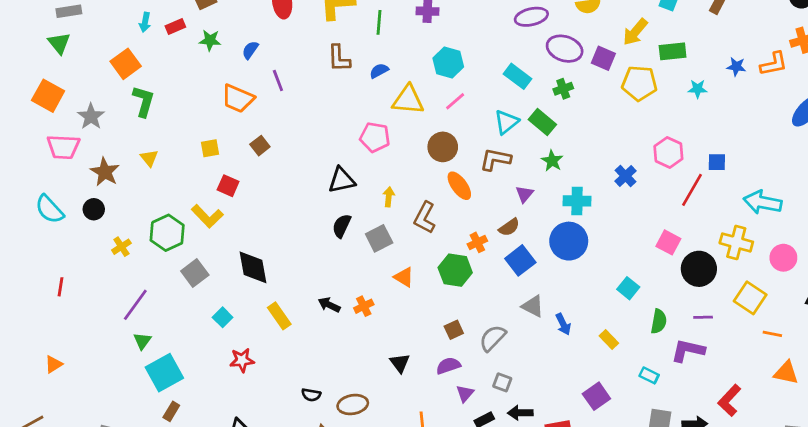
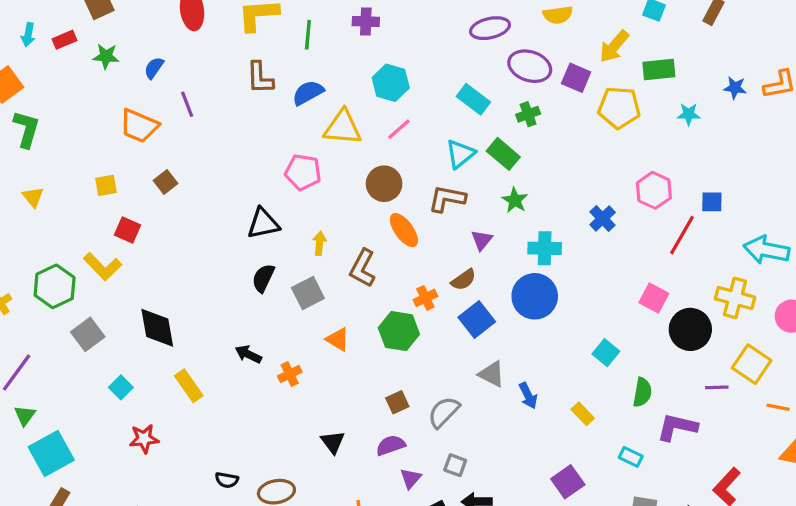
blue semicircle: (379, 71) -> (308, 93), size x1.4
black arrow: (329, 305) -> (248, 354), moved
purple line: (703, 317) -> (717, 387), moved

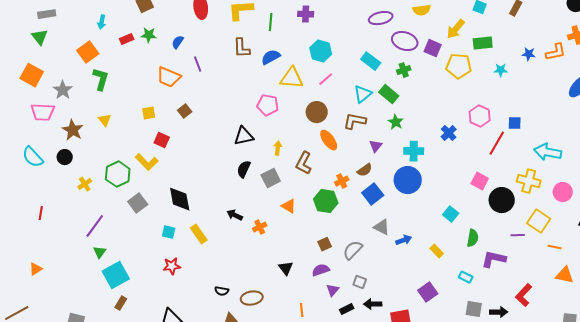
red rectangle: (65, 40) -> (127, 39), moved
cyan square: (121, 387) -> (169, 232), moved, turned -32
blue arrow: (528, 396) -> (404, 240), turned -84

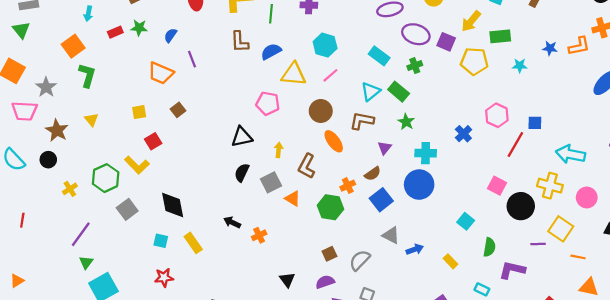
red square: (162, 140) -> (153, 141), turned 35
orange triangle: (289, 206) -> (293, 199), moved

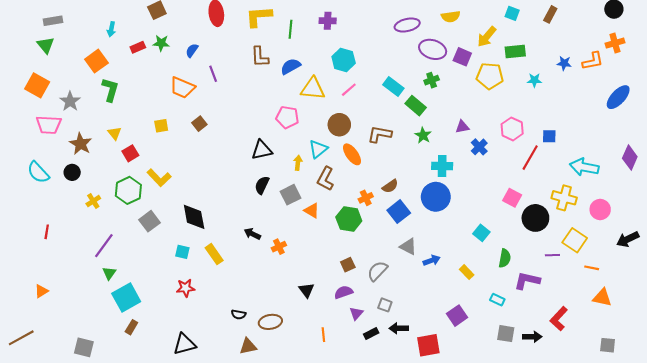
cyan rectangle: (379, 56) -> (393, 86), moved
cyan triangle: (370, 92) -> (318, 149), moved
red square: (153, 141) -> (130, 153), moved
purple triangle: (385, 148) -> (462, 127), moved, turned 40

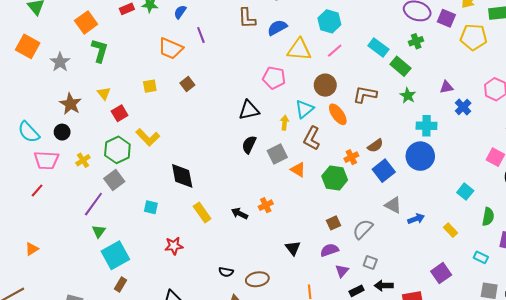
pink trapezoid: (49, 125) -> (46, 160), moved
gray square: (150, 221) -> (114, 180), moved
red line: (47, 232) -> (37, 191), turned 32
black arrow: (252, 234) -> (240, 213), moved
cyan square: (182, 252) -> (151, 207), moved

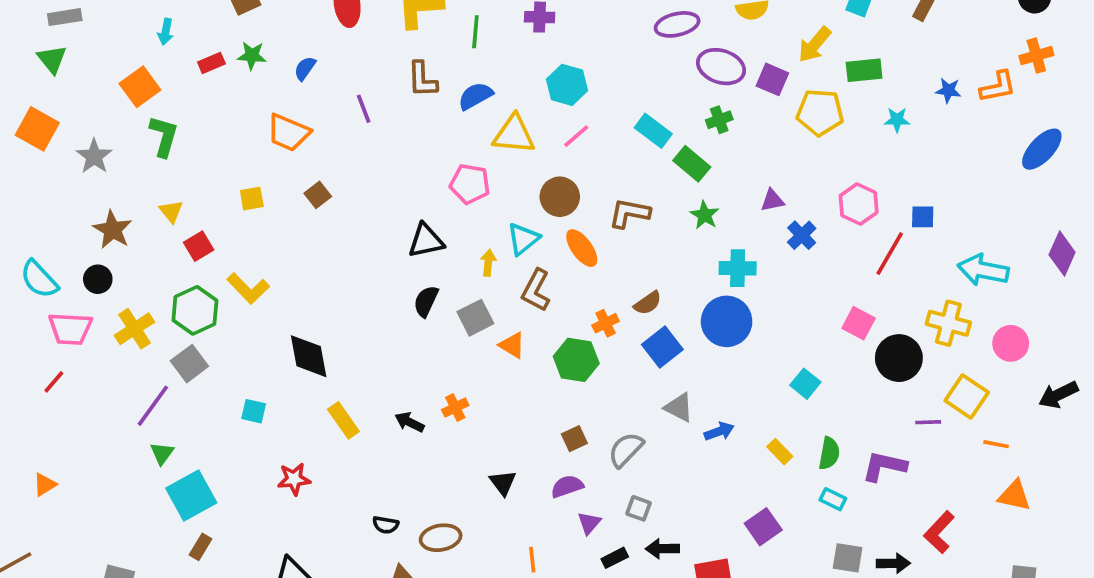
purple line: (201, 35) -> (364, 109), moved
yellow cross: (83, 160) -> (134, 329), size x1.5
green semicircle: (488, 217) -> (829, 453), moved

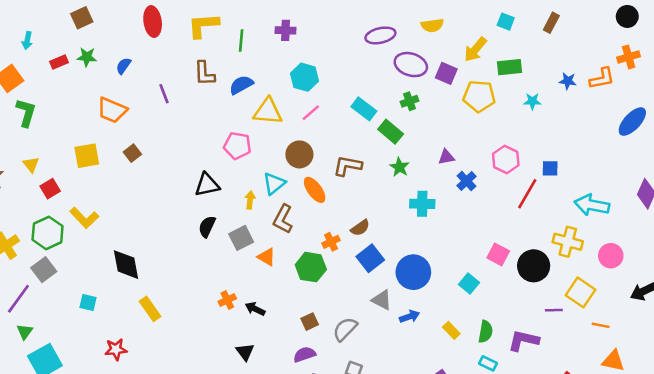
yellow square: (252, 199) -> (87, 156), size x1.5
blue circle: (727, 321) -> (413, 272), moved
pink square: (859, 323) -> (498, 254), moved
black arrow: (409, 422) -> (255, 309), moved
black triangle: (503, 483) -> (245, 352), moved

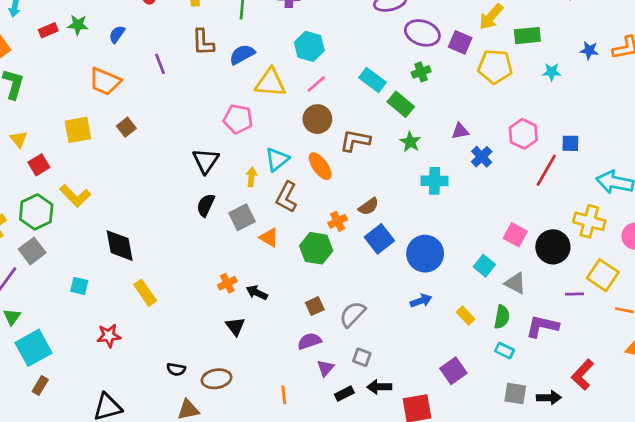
brown circle: (299, 154) -> (317, 119), moved
black triangle: (207, 185) -> (206, 161), turned -44
gray triangle: (382, 300) -> (515, 283), moved
black triangle: (245, 352) -> (235, 326), moved

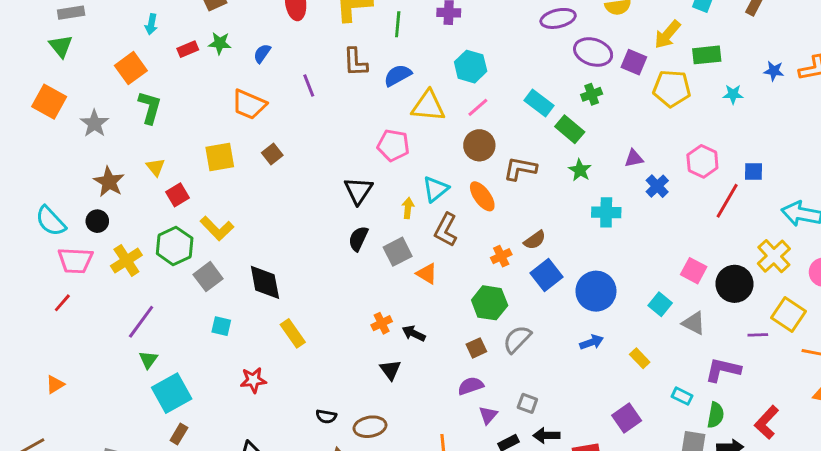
yellow cross: (589, 221) -> (774, 256), turned 32
green hexagon: (316, 248) -> (490, 303), moved
gray square: (32, 251) -> (208, 277), moved
gray semicircle: (352, 314) -> (517, 339), moved
green semicircle: (502, 317) -> (716, 415), moved

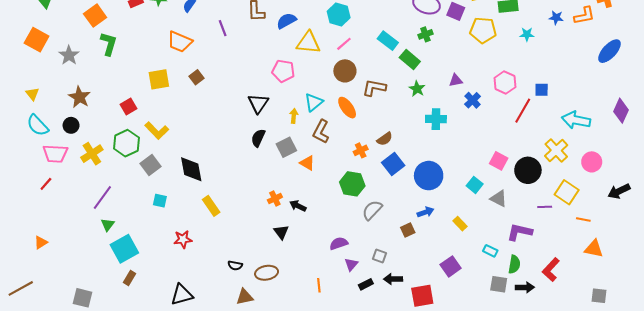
yellow triangle: (156, 167) -> (32, 94), moved
brown square: (476, 348) -> (408, 230), moved

